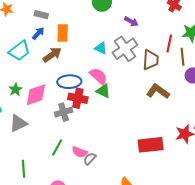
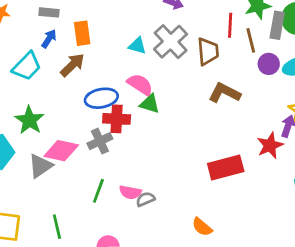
green star: (15, 90) -> (29, 120), size x1.5
pink diamond: (36, 95) -> (61, 151), moved, turned 40
gray semicircle: (90, 159) -> (145, 199), turned 32

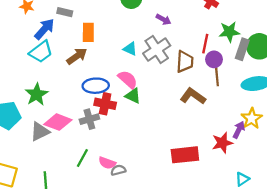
blue arrow: (49, 39) -> (44, 29), moved, size x1.5
brown line: (251, 40) -> (217, 76), moved
purple circle: (269, 64) -> (214, 59), moved

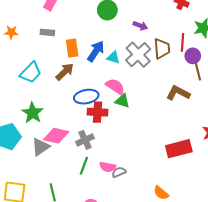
blue arrow: (44, 29) -> (96, 51), moved
brown trapezoid: (185, 62) -> (162, 48), moved
gray cross: (89, 119) -> (85, 140), moved

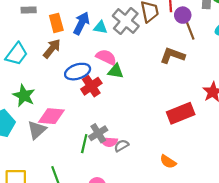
red cross: (98, 112) -> (91, 86), turned -30
gray cross: (85, 140) -> (98, 133), moved

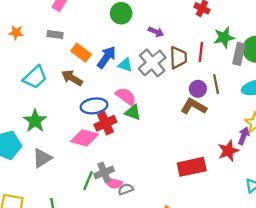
purple circle: (183, 15) -> (198, 89), moved
orange rectangle: (56, 23) -> (81, 53), turned -48
brown arrow: (52, 49) -> (72, 78), turned -108
pink diamond: (51, 116) -> (85, 138), moved

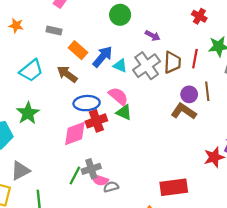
pink diamond: (85, 138) -> (75, 134), turned -40
gray triangle: (42, 158) -> (20, 171), moved
red rectangle: (192, 167) -> (174, 187), moved

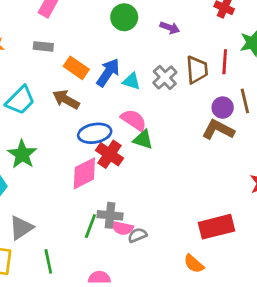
purple arrow: (153, 36) -> (170, 28), moved
gray cross: (147, 66) -> (165, 78), size x0.7
red cross: (96, 121) -> (110, 154), turned -30
gray cross: (91, 169) -> (110, 215), turned 30

